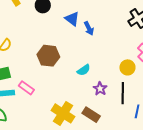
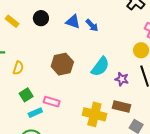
cyan semicircle: (84, 70) -> (100, 67), size x1.5

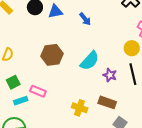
blue triangle: (73, 22) -> (55, 11), moved, turned -35
yellow cross: (94, 114) -> (80, 108), size x0.7

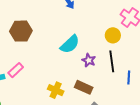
brown hexagon: (52, 55) -> (21, 31), moved
pink rectangle: (38, 91) -> (16, 70), turned -70

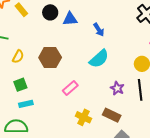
cyan semicircle: (70, 44) -> (99, 59), moved
pink rectangle: (16, 70) -> (70, 88), moved

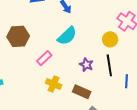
pink rectangle: (70, 88) -> (44, 58), moved
yellow cross: (83, 117) -> (54, 84), moved

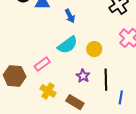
brown hexagon: (18, 36) -> (15, 76), moved
yellow circle: (110, 39) -> (94, 49), moved

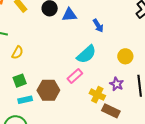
cyan semicircle: (68, 45) -> (86, 54), moved
yellow cross: (48, 91) -> (97, 95), moved

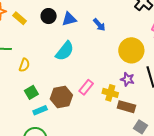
cyan semicircle: (86, 54) -> (65, 51), moved
yellow circle: (125, 56) -> (131, 50), size x1.6
pink rectangle: (75, 76) -> (86, 87), moved

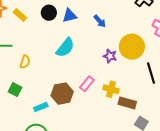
purple star: (127, 79) -> (110, 56), moved
green square: (31, 92) -> (15, 90), moved, turned -32

